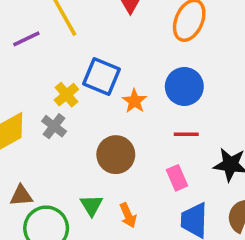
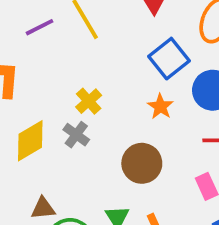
purple line: (26, 39) -> (39, 27), moved
blue square: (102, 76) -> (169, 59), moved, turned 30

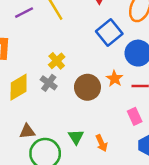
orange star: (160, 107) -> (115, 79), moved
brown circle: (142, 163) -> (87, 87), moved

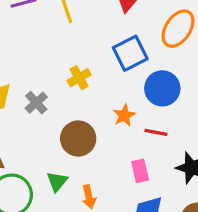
yellow cross: (57, 61) -> (79, 78), moved
brown circle: (87, 87) -> (78, 138), moved

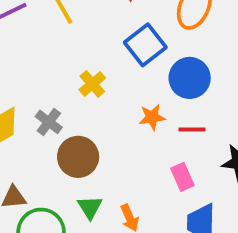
orange star: (124, 115) -> (152, 117), turned 30
brown circle: (78, 138) -> (78, 157), moved

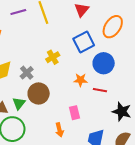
pink rectangle: (182, 177) -> (75, 113), moved
green triangle: (90, 207) -> (19, 103), moved

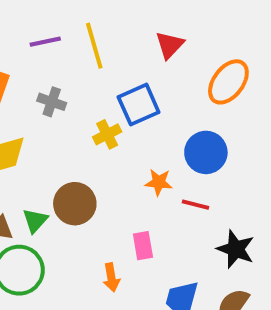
blue square: (84, 42) -> (139, 105), moved
gray cross: (27, 73) -> (52, 102), moved, turned -32

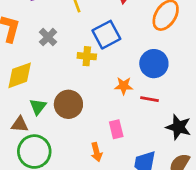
gray cross: (52, 102) -> (48, 37), turned 30
yellow cross: (107, 134) -> (87, 56), turned 36
green triangle: (35, 221) -> (38, 107), moved

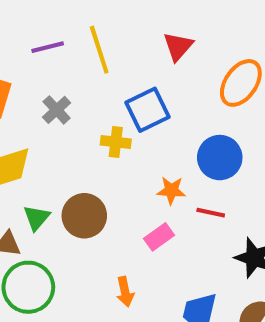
pink rectangle: (116, 129) -> (159, 237), moved, turned 66

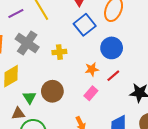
gray cross: (57, 110) -> (27, 43), size x1.6
blue square: (148, 110) -> (85, 25), moved
red line: (211, 213) -> (113, 76), turned -40

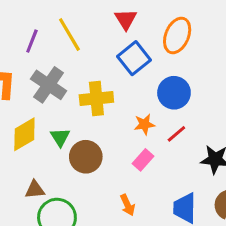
purple line: (16, 14) -> (32, 41), turned -42
yellow cross: (59, 52) -> (96, 98), size x1.5
green triangle: (29, 97) -> (60, 137), moved

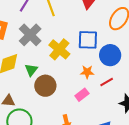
blue square: (134, 58) -> (88, 40), moved, turned 30
yellow cross: (96, 98) -> (59, 49), turned 35

